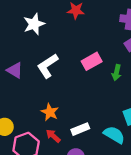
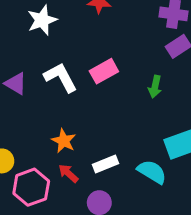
pink rectangle: (92, 61) -> (104, 71), moved
white L-shape: (48, 66) -> (61, 77), turned 95

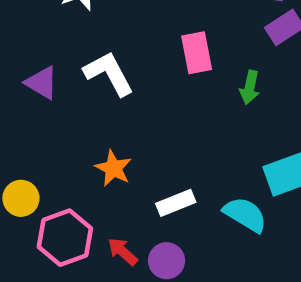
pink rectangle: (104, 71) -> (197, 53), moved, turned -72
red arrow: (68, 173) -> (123, 251), moved

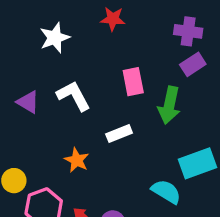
green arrow: (250, 87) -> (169, 105), size x1.6
white rectangle: (176, 203) -> (119, 133), moved

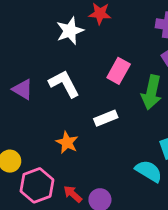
white star: (55, 38) -> (70, 31), moved
pink rectangle: (133, 82) -> (119, 71), turned 40

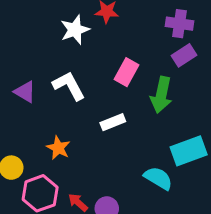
orange star: (67, 142) -> (58, 148), moved

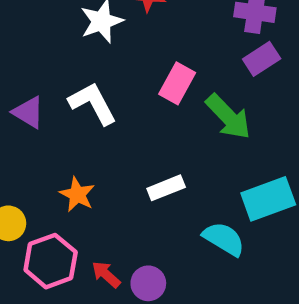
green arrow: (161, 95) -> (228, 117), turned -56
white rectangle: (113, 122) -> (166, 188), moved

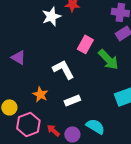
white L-shape: (93, 103) -> (63, 69), moved
white rectangle: (166, 188) -> (72, 100), moved
cyan semicircle: (224, 239) -> (95, 126), moved

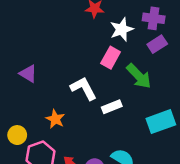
white star: (51, 16) -> (122, 29), moved
white rectangle: (72, 100) -> (112, 107), moved

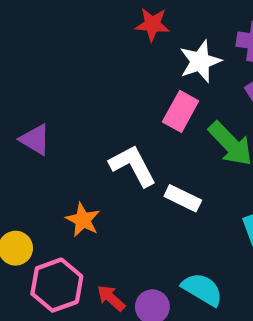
white rectangle: (112, 107) -> (183, 198), turned 48

